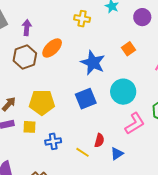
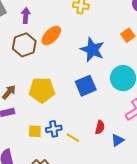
yellow square: (29, 127) -> (35, 131), moved
yellow line: (83, 152) -> (73, 138), moved

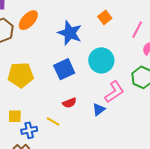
red semicircle: (100, 127) -> (69, 103), moved, turned 56
blue cross: (54, 129) -> (29, 130), moved
blue triangle: (118, 140) -> (99, 109), moved

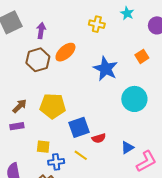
blue square: (64, 69) -> (79, 127), moved
pink L-shape: (114, 92) -> (146, 161), moved

